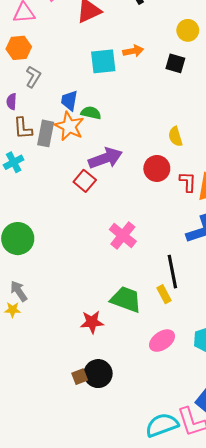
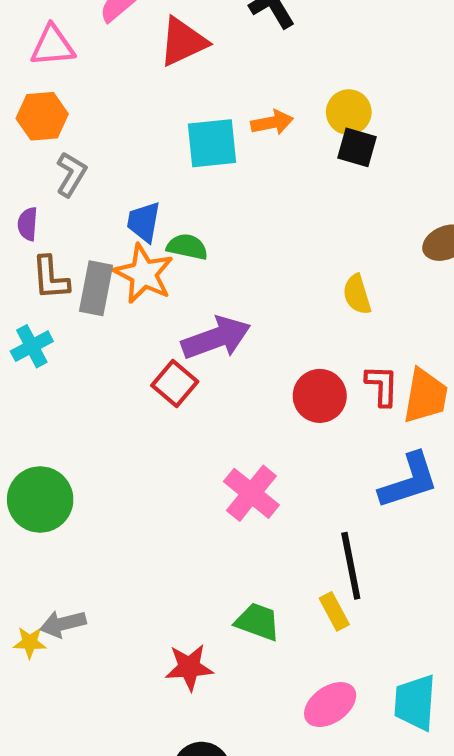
yellow circle: (188, 30) -> (349, 112), moved
red circle: (157, 168) -> (320, 396), moved
gray arrow: (19, 291) -> (63, 624), moved, turned -70
green trapezoid: (126, 299) -> (258, 622), size x0.7

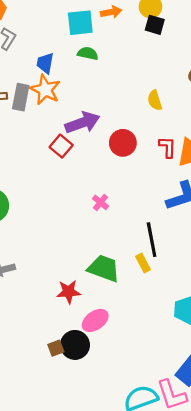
green semicircle: (187, 247) -> (88, 54), moved
red circle: (320, 396) -> (123, 143), moved
pink cross: (251, 493) -> (100, 202), size x0.6
green trapezoid: (258, 622) -> (104, 268), size x1.4
pink ellipse: (330, 705) -> (95, 320), moved

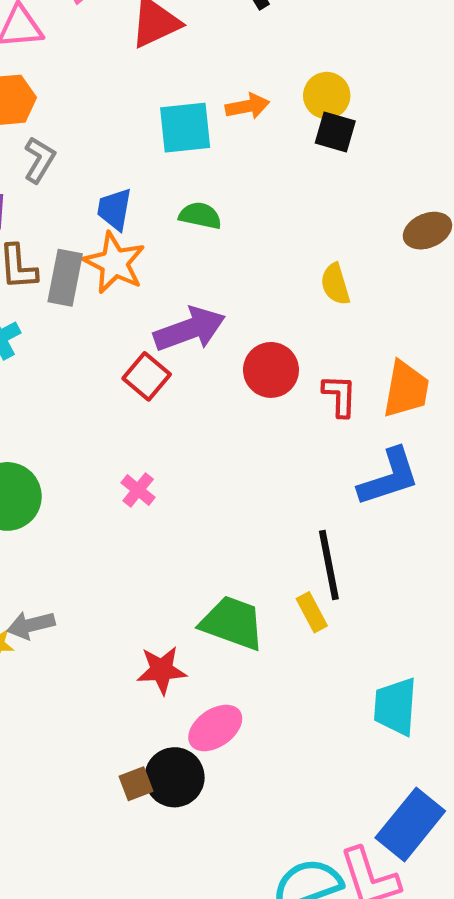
green semicircle: (88, 54) -> (200, 216), moved
red L-shape: (168, 147) -> (340, 396), moved
pink cross: (100, 202) -> (138, 490), moved

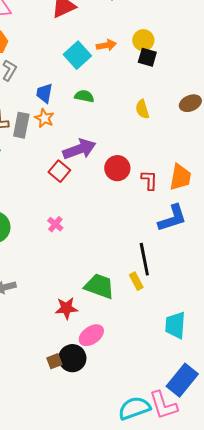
cyan square: (185, 128) -> (77, 55), turned -36
orange star: (114, 263) -> (44, 118), size x0.7
yellow semicircle: (335, 284) -> (142, 109), moved

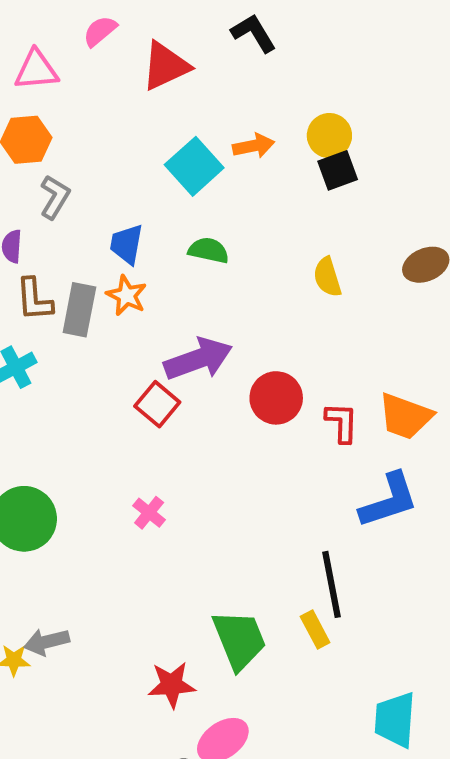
black square: (147, 57) -> (338, 170), turned -36
orange trapezoid: (180, 177) -> (405, 416), turned 100
green trapezoid: (99, 286) -> (239, 640), turned 48

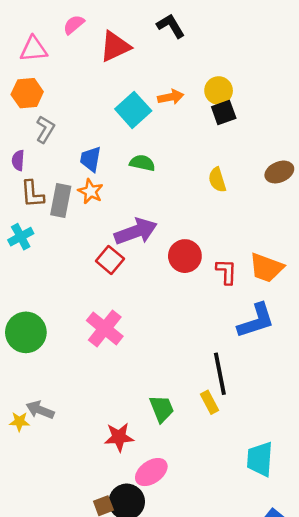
pink cross: (149, 513) -> (105, 328), size x1.8
green trapezoid: (239, 640) -> (162, 409), size x0.7
gray arrow: (47, 642) -> (40, 410), turned 36

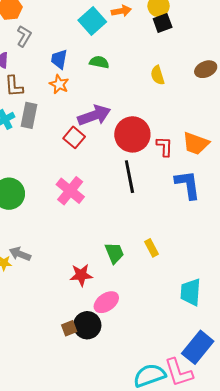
gray rectangle: (61, 200) -> (29, 115), moved
red circle: (185, 256) -> (132, 134), size x1.4
blue L-shape: (256, 321) -> (188, 185), turned -80
black line: (220, 374) -> (129, 177), moved

